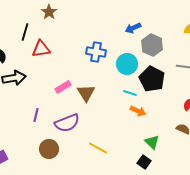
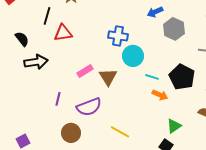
cyan circle: (127, 64) -> (133, 56), moved
black pentagon: (152, 79) -> (182, 77), moved
green triangle: (152, 142) -> (174, 126), turned 42

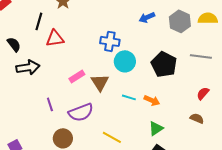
gray hexagon: (174, 29) -> (180, 21), moved
cyan line: (152, 77) -> (129, 97), moved
black pentagon: (182, 77) -> (164, 64), moved
purple line: (58, 99) -> (50, 104), turned -32
green triangle: (174, 126) -> (156, 128), moved

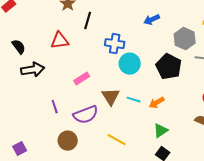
black line: (39, 21) -> (88, 21), moved
gray hexagon: (180, 21) -> (185, 39), moved
brown triangle: (100, 82) -> (111, 97), moved
orange arrow: (152, 100) -> (157, 103), turned 126

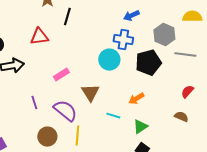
blue cross: (115, 44) -> (123, 40), moved
black pentagon: (169, 67) -> (148, 63), turned 30
cyan line: (134, 100) -> (113, 116), moved
purple semicircle: (86, 115) -> (65, 111), turned -120
yellow line: (117, 140) -> (77, 136), moved, turned 66

